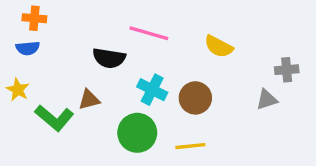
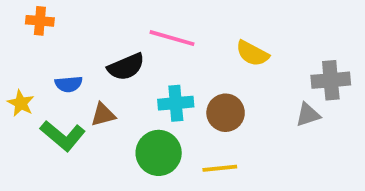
blue semicircle: (28, 48) -> (69, 84), moved
black semicircle: (109, 58) -> (126, 67), turned -32
gray cross: (287, 70) -> (331, 80), size x1.4
cyan cross: (152, 90) -> (176, 103), turned -32

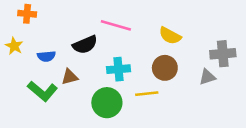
yellow star: (21, 103) -> (14, 46), moved
brown circle: (226, 113) -> (165, 68), moved
yellow line: (220, 168) -> (147, 94), moved

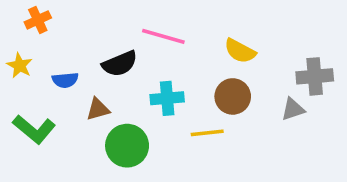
orange cross: (27, 14) -> (38, 20), turned -30
green L-shape: (43, 91) -> (34, 129), moved
green circle: (107, 103) -> (127, 146), moved

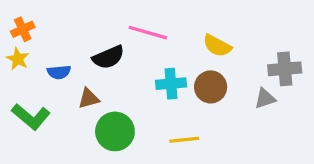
orange cross: (38, 20) -> (23, 29), moved
cyan cross: (167, 98) -> (171, 84), moved
yellow line: (207, 133) -> (184, 140), moved

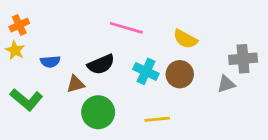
black semicircle: (108, 57) -> (101, 64), moved
cyan cross: (171, 84) -> (146, 71), turned 30

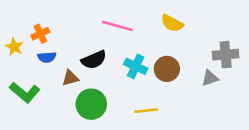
orange cross: (19, 25) -> (40, 34), moved
yellow semicircle: (185, 39) -> (172, 23), moved

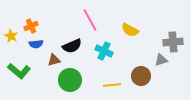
yellow semicircle: (172, 23) -> (130, 30), moved
pink line: (117, 26) -> (90, 20), turned 45
brown circle: (167, 69) -> (141, 76), moved

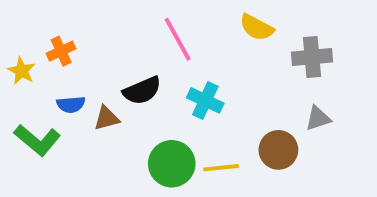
yellow semicircle: (130, 30) -> (257, 27), moved
gray cross: (173, 42) -> (312, 57), moved
blue semicircle: (36, 44) -> (71, 104), moved
green circle: (70, 80) -> (172, 164), moved

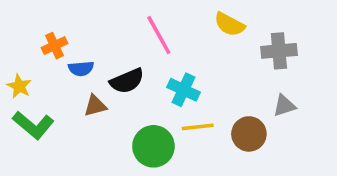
yellow star: (22, 71) -> (19, 86), moved
blue semicircle: (71, 104) -> (81, 69), moved
yellow line: (221, 168) -> (198, 127), moved

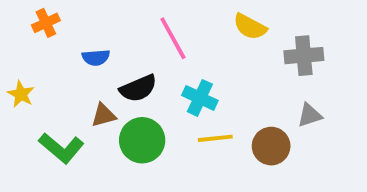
orange cross: (55, 46) -> (46, 23), moved
blue semicircle: (81, 69) -> (96, 58), moved
green L-shape: (33, 125) -> (61, 148), moved
green circle: (153, 146) -> (142, 140), moved

